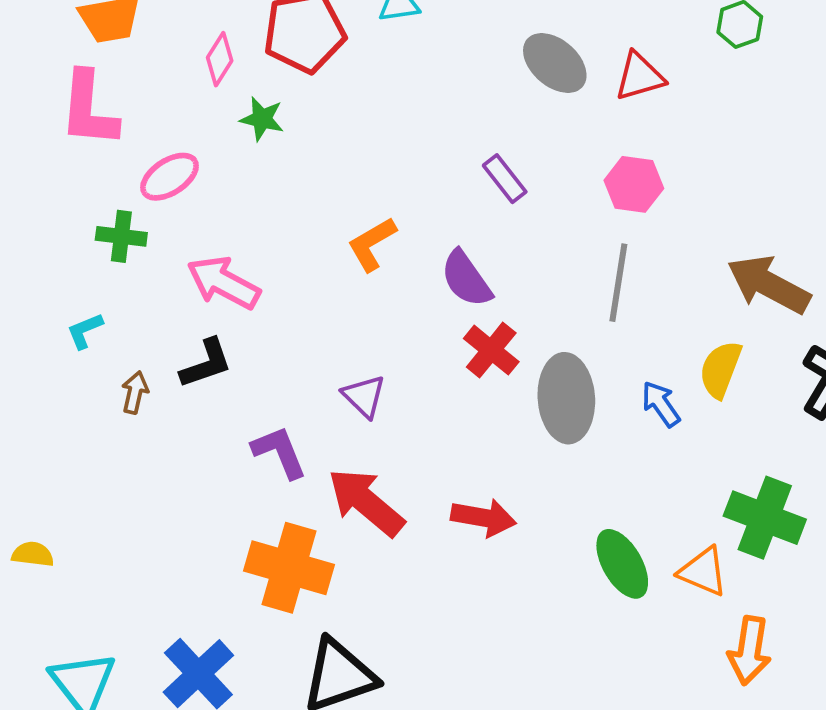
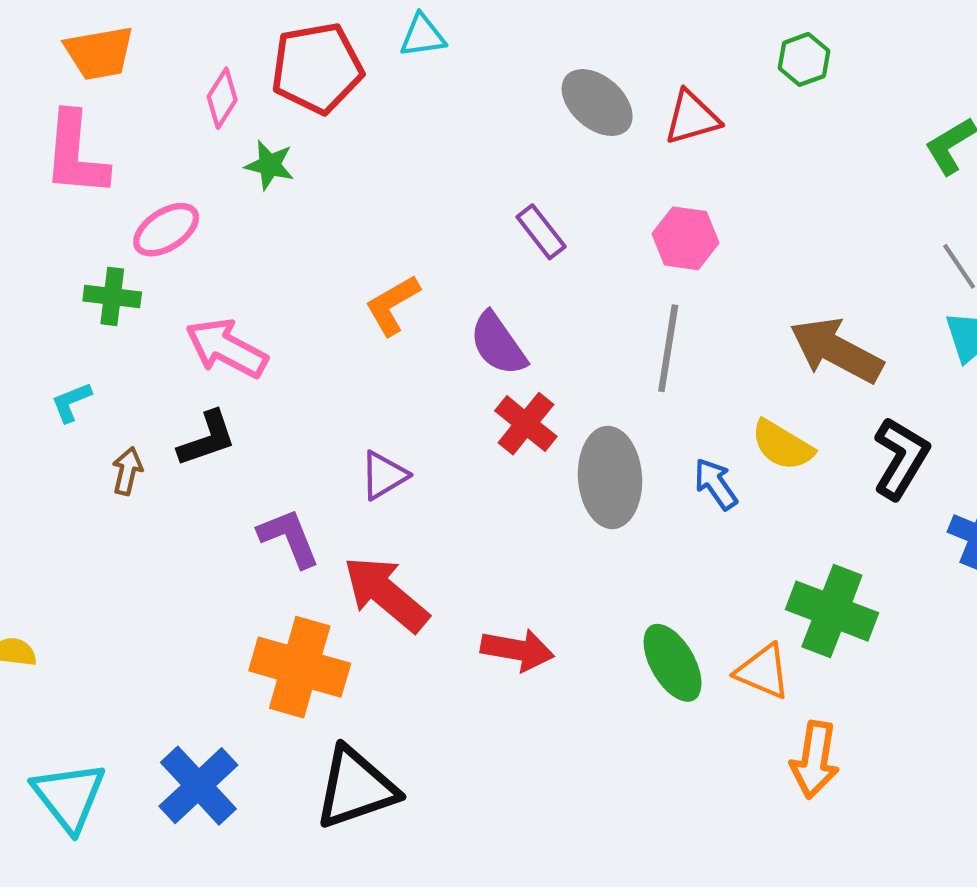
yellow semicircle: (720, 369) -> (782, 445), turned -80
purple triangle: (364, 396) -> (384, 475), turned 45
red arrow: (484, 518) -> (517, 650), moved

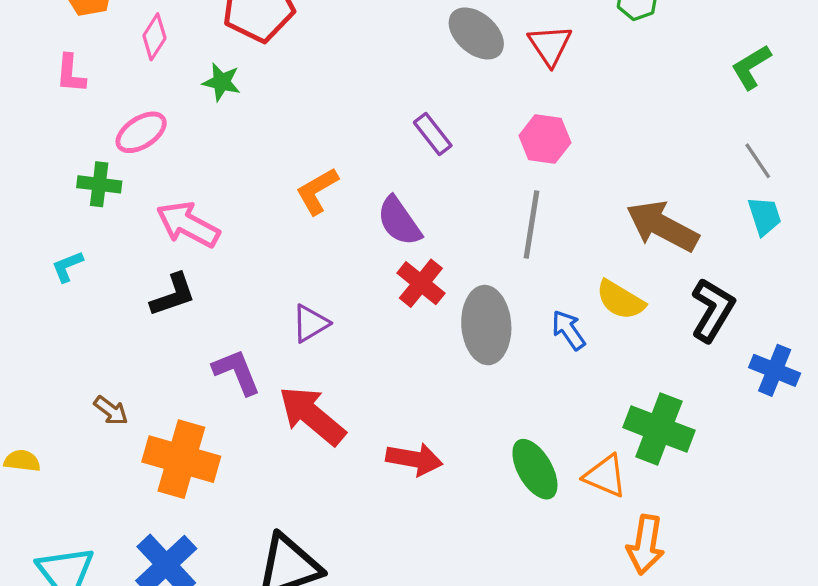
pink diamond: (222, 98) -> (154, 37), moved
red triangle: (692, 118) -> (550, 45), turned -48
pink L-shape: (76, 154) -> (71, 74), size x0.6
brown arrow: (127, 471) -> (111, 411), moved, turned 114
orange cross: (300, 667) -> (181, 459), moved

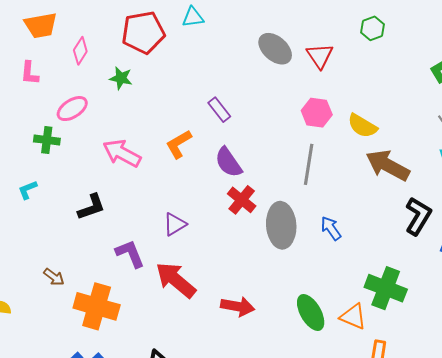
purple rectangle: (433, 134) -> (219, 110), moved
pink arrow: (188, 225) -> (122, 153), moved
yellow semicircle: (620, 300) -> (362, 126), moved

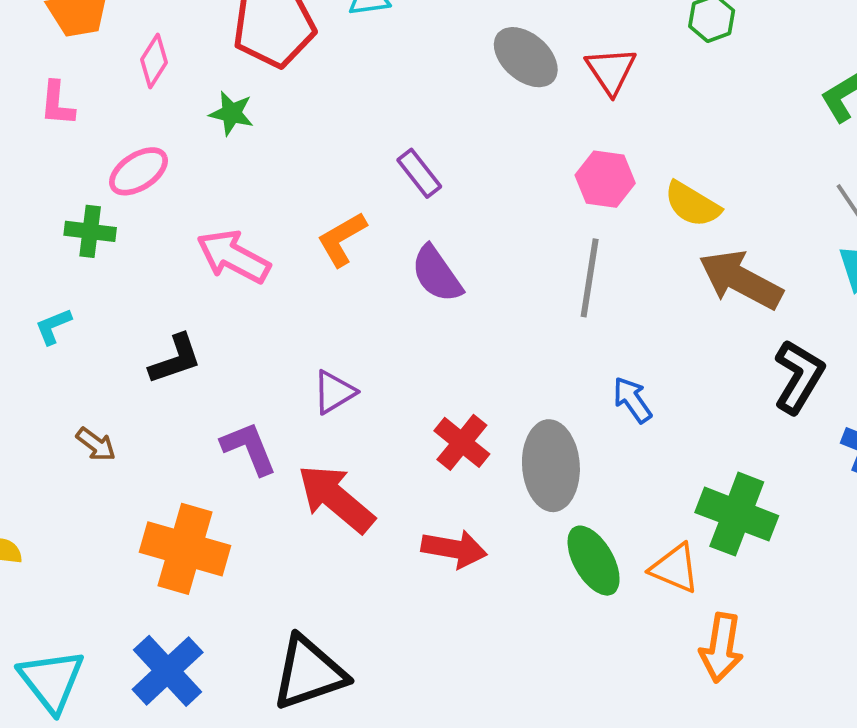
red cross: (242, 200) -> (462, 442), moved
gray ellipse: (281, 225) -> (551, 466), moved
brown arrow: (54, 277) -> (96, 444), moved

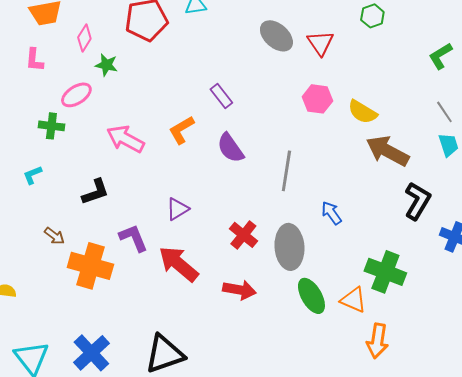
green star: (231, 113) -> (106, 65), moved
gray line: (590, 278) -> (286, 171), moved
orange cross: (185, 549) -> (90, 266), moved

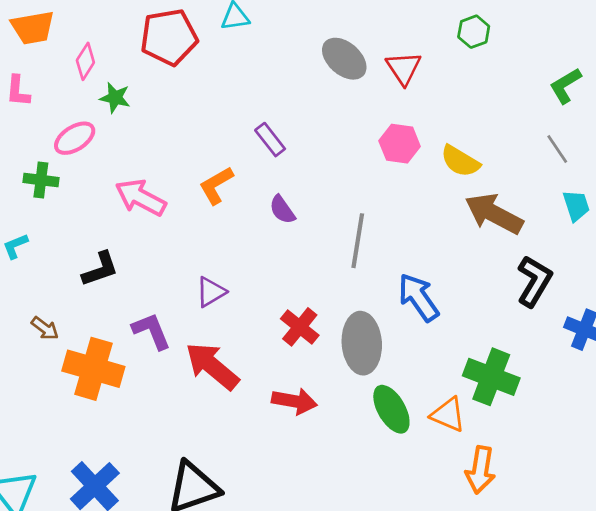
gray line: (444, 112) -> (557, 149), moved
purple semicircle: (230, 148) -> (282, 210), size x0.7
blue arrow: (331, 213) -> (418, 297), size x1.5

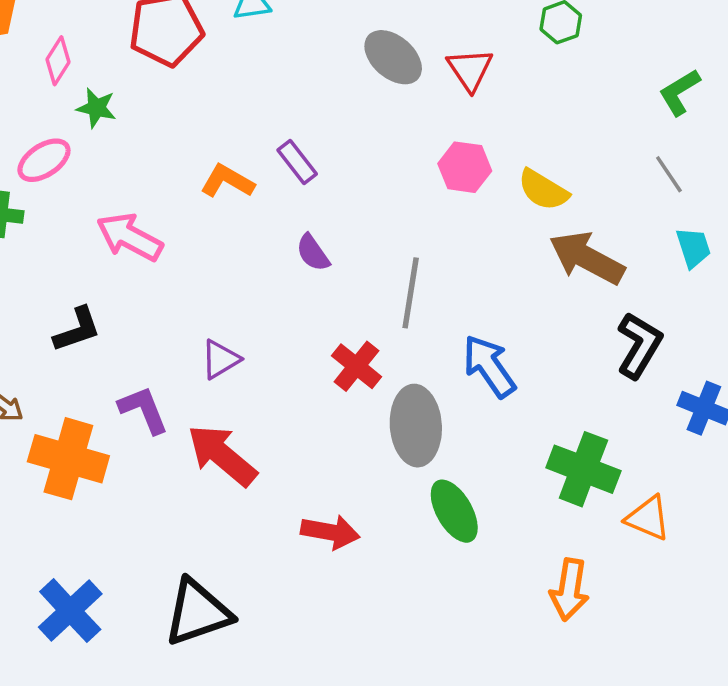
orange L-shape: (216, 185) -> (227, 181), moved, turned 60
red cross: (300, 327) -> (356, 366), moved
red arrow: (294, 401) -> (330, 532), moved
orange triangle: (448, 415) -> (648, 518), moved

